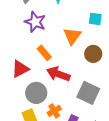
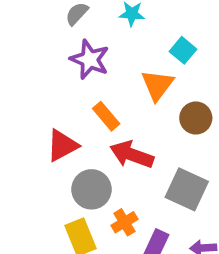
cyan square: (95, 19) -> (183, 50), moved, turned 32

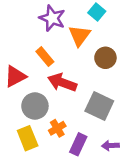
purple star: (90, 59) -> (52, 18), moved

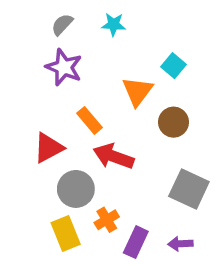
cyan square: (97, 12) -> (174, 66), moved
purple star: (52, 18) -> (64, 67), moved
gray square: (99, 106) -> (189, 189), moved

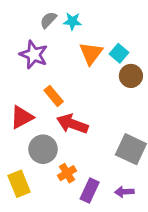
gray semicircle: (62, 24) -> (48, 20), moved
orange triangle: (138, 91) -> (91, 53), moved
brown circle: (174, 122) -> (131, 76), moved
yellow rectangle: (66, 233) -> (19, 184), moved

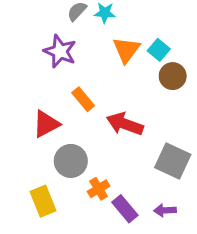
red arrow: (72, 124) -> (125, 124), moved
purple rectangle: (90, 190) -> (125, 209), turned -65

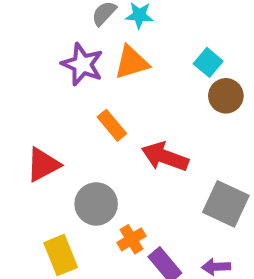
orange triangle: (126, 50) -> (132, 62), moved, turned 36
red triangle: (46, 124) -> (43, 165), moved

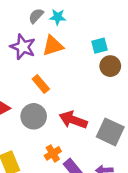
cyan square: (208, 62) -> (99, 46), turned 35
red arrow: (165, 157) -> (73, 120), moved
gray circle: (96, 204) -> (34, 116), moved

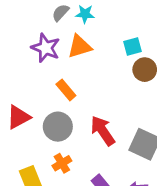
red arrow: (73, 120) -> (103, 131), turned 36
orange cross: (53, 153) -> (62, 163), moved

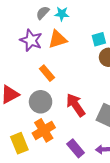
orange cross: (62, 163) -> (44, 130), size x1.5

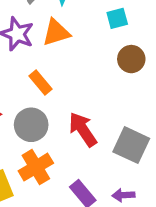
cyan square: (99, 39) -> (117, 18), moved

